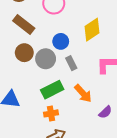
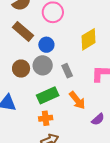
blue circle: (61, 41) -> (46, 45), moved
brown circle: (24, 53) -> (21, 69), moved

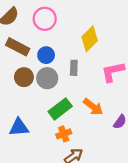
brown circle: (21, 69) -> (24, 77), moved
gray rectangle: (67, 71) -> (74, 68), moved, turned 40

